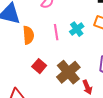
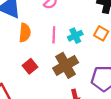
brown cross: (68, 72) -> (66, 65), moved

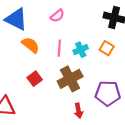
orange semicircle: (25, 33) -> (31, 45), turned -60

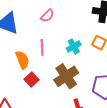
orange semicircle: (31, 45) -> (22, 60), moved, turned 36
pink line: (59, 48) -> (42, 47), moved

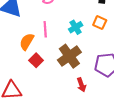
orange semicircle: (22, 60) -> (27, 42), turned -126

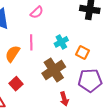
orange square: (100, 23) -> (82, 53), moved
red square: (36, 60) -> (16, 84), moved

